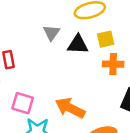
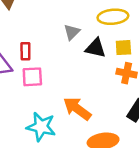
pink square: (23, 103) -> (32, 77), moved, turned -30

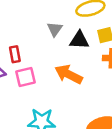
orange arrow: (77, 109) -> (69, 74), moved

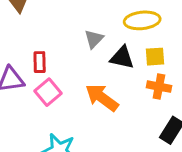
pink square: (25, 77) -> (48, 92), turned -36

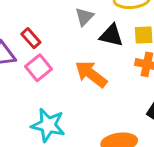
red rectangle: (40, 62) -> (31, 38), turned -42

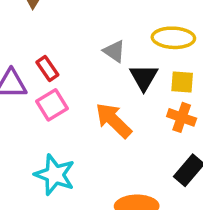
gray triangle: (84, 17) -> (114, 51), turned -48
black triangle: (111, 35) -> (144, 77), turned 40

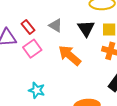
gray triangle: (114, 51) -> (56, 25), moved
cyan star: (55, 175) -> (37, 90), size x0.7

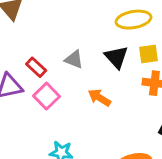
orange arrow: (70, 55) -> (99, 98), size x0.7

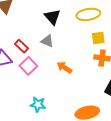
black triangle: (116, 57) -> (52, 17), moved

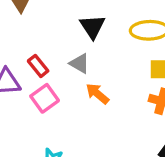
orange arrow: (64, 67) -> (97, 94), moved

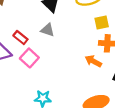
orange arrow: (97, 94) -> (93, 61), moved

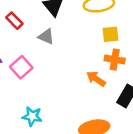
red rectangle: (20, 38) -> (14, 21), moved

